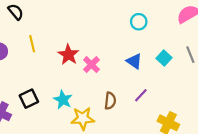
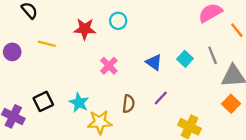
cyan circle: (139, 22) -> (118, 21), moved
yellow line: (32, 44) -> (47, 44), turned -63
red star: (68, 55) -> (85, 29), moved, turned -30

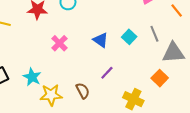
brown semicircle: (129, 104) -> (83, 91), moved, turned -35
orange square: (231, 104) -> (160, 78), moved

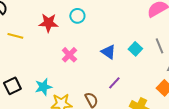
cyan star: (32, 77) -> (43, 87), turned 30

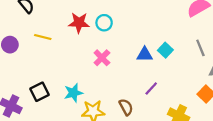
cyan circle: (77, 16) -> (104, 23), moved
cyan square: (135, 49) -> (165, 50), moved
blue triangle: (108, 52) -> (145, 54), turned -35

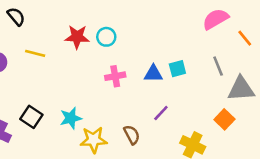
cyan square: (165, 50) -> (177, 69), turned 32
pink cross: (102, 58) -> (115, 76), moved, turned 35
black square: (39, 92) -> (31, 117), turned -30

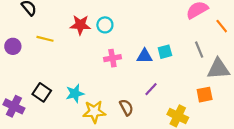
orange square: (224, 119) -> (205, 95), turned 35

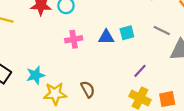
gray line: (199, 50) -> (162, 31), turned -42
purple line: (151, 89) -> (140, 71), moved
orange square: (205, 95) -> (167, 99), moved

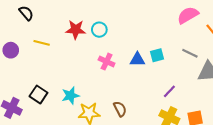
pink cross: (74, 39) -> (107, 62), turned 35

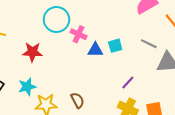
red star: (76, 30) -> (32, 52), moved
cyan circle: (99, 30) -> (56, 20), size x1.6
pink cross: (107, 62) -> (79, 34), moved

